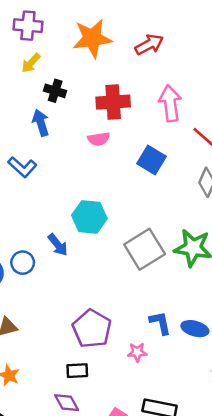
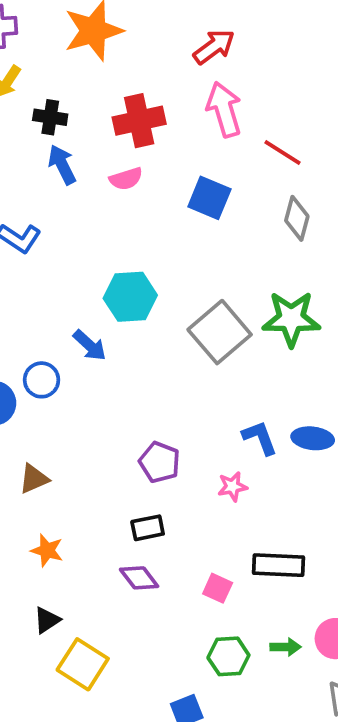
red arrow: (149, 45) -> (214, 47), moved
blue arrow: (41, 123) -> (62, 165), moved
purple pentagon: (92, 329) -> (160, 462), size x0.7

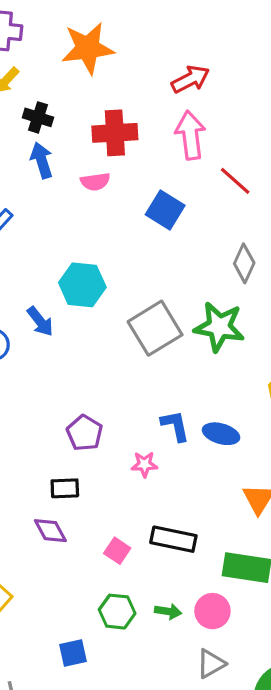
gray diamond: (297, 218) -> (244, 263), moved

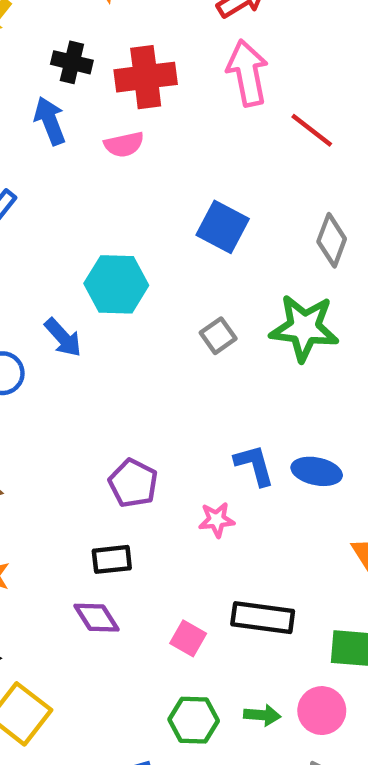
black cross: (38, 117) -> (72, 62), moved
blue square: (165, 210) -> (223, 227), moved
gray square: (155, 328) -> (218, 336), size x0.5

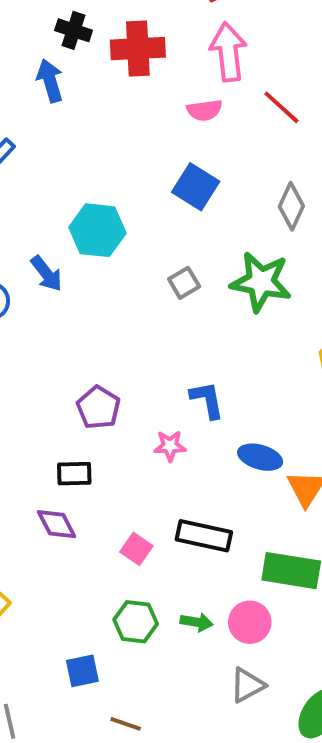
pink semicircle: (124, 144) -> (204, 110), moved
blue ellipse: (317, 471) -> (260, 457), moved

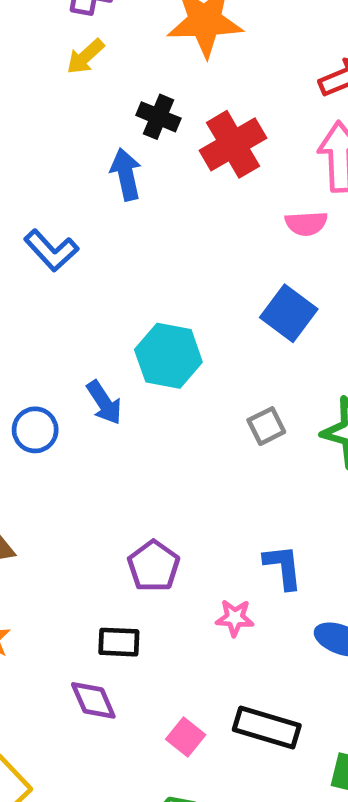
red cross: (138, 49) -> (233, 144), turned -32

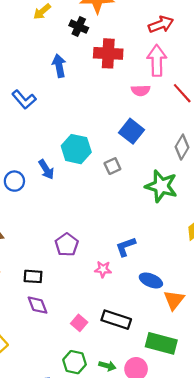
black cross: (158, 117) -> (79, 27), moved
red cross: (233, 144) -> (108, 53), turned 32
gray square: (266, 426) -> (112, 166), moved
blue L-shape: (283, 567) -> (126, 247), turned -105
black rectangle: (119, 642) -> (33, 276), moved

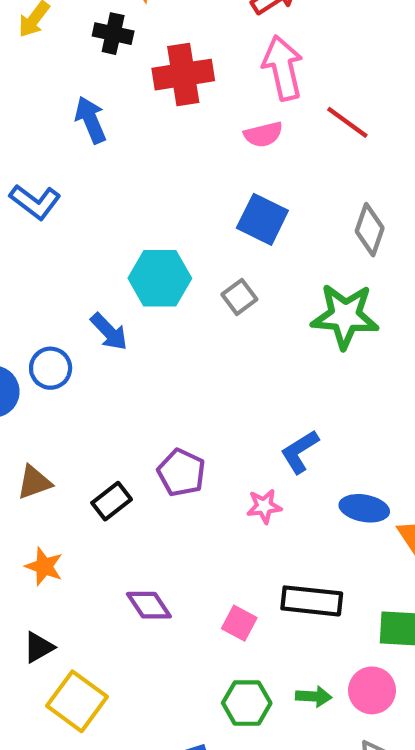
black rectangle: (33, 276) -> (112, 501), moved, turned -30

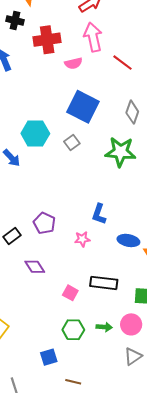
pink semicircle: (263, 134) -> (73, 63), moved
blue square: (262, 219) -> (83, 107), size x1.4
blue L-shape: (300, 452) -> (99, 214), turned -40
purple diamond: (149, 605) -> (35, 267), moved

